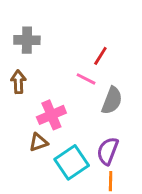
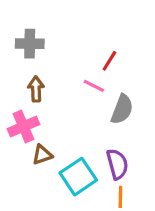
brown arrow: (18, 82) -> (36, 89), moved
pink cross: (51, 115) -> (23, 127), moved
purple semicircle: (108, 151) -> (117, 164), turned 144

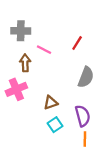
pink line: (94, 86) -> (44, 50), moved
brown triangle: (42, 155) -> (51, 103), moved
cyan square: (78, 177) -> (55, 125), size x0.6

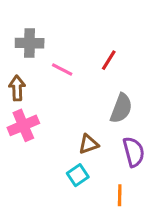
brown arrow: (25, 63) -> (17, 88), moved
brown triangle: (51, 103) -> (89, 144), moved
purple semicircle: (83, 116) -> (134, 152), moved

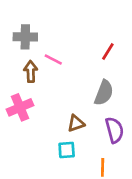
red line: (109, 60) -> (108, 51), moved
brown arrow: (17, 88) -> (31, 71), moved
cyan square: (78, 175) -> (67, 150), turned 30

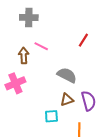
gray cross: (25, 37) -> (29, 17), moved
gray semicircle: (104, 93) -> (67, 75), moved, turned -84
brown triangle: (76, 123) -> (67, 100), moved

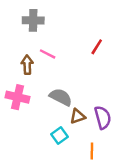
gray semicircle: (67, 75) -> (61, 97), moved
pink cross: (15, 83) -> (18, 97), turned 36
cyan square: (51, 116) -> (60, 135), turned -32

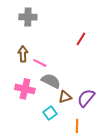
pink line: (48, 54) -> (40, 63), moved
pink cross: (18, 97) -> (25, 89), moved
purple semicircle: (103, 118) -> (86, 98), turned -126

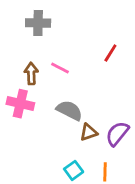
pink line: (40, 63) -> (60, 68), moved
pink cross: (25, 89) -> (20, 104), moved
cyan square: (50, 113) -> (74, 170), moved

